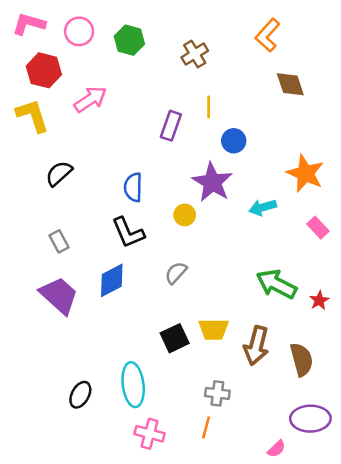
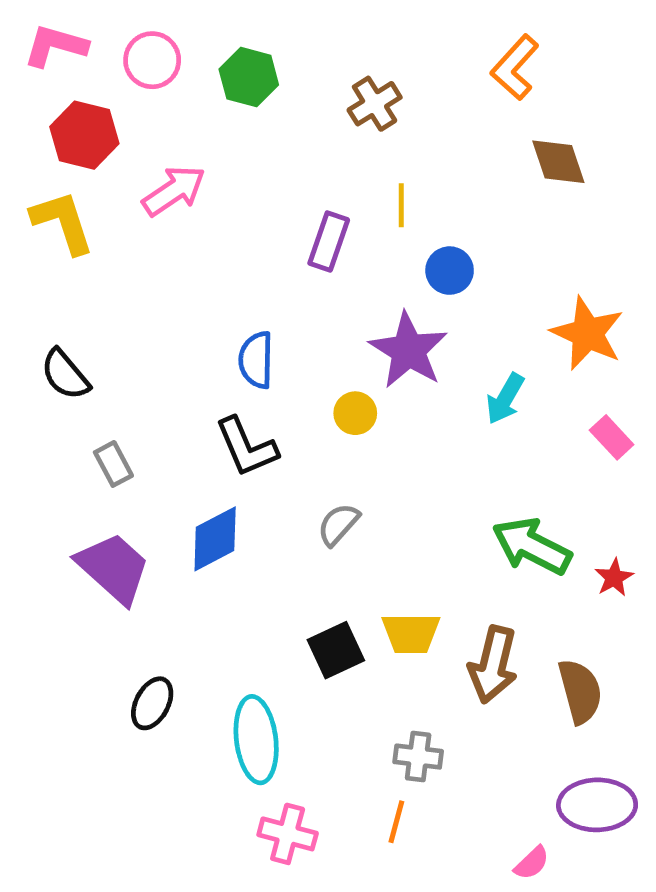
black semicircle: (59, 173) -> (65, 374), moved, turned -88
cyan arrow: (263, 207) -> (505, 399), turned -44
black ellipse: (80, 395) -> (152, 703), moved

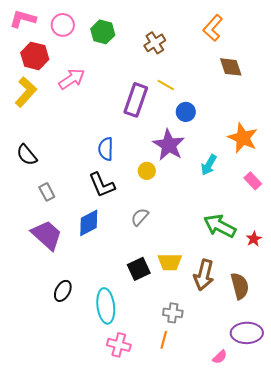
yellow line: (401, 205) -> (166, 85), turned -60
yellow L-shape: (63, 222) -> (26, 92), turned 60
purple rectangle: (329, 242) -> (136, 100), size x1.4

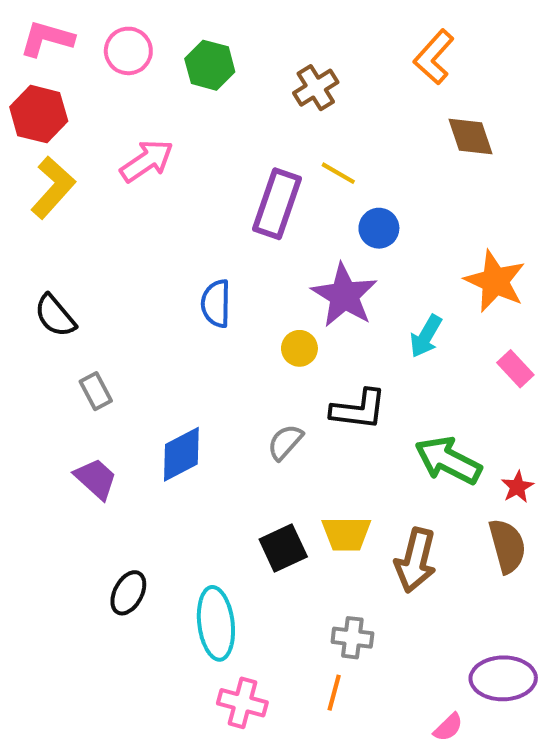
red hexagon: (35, 56) -> (39, 114), moved
black L-shape: (102, 185) -> (359, 409), moved, turned -60
purple trapezoid: (47, 235) -> (96, 479), size x0.7
brown semicircle: (240, 286) -> (507, 546), moved

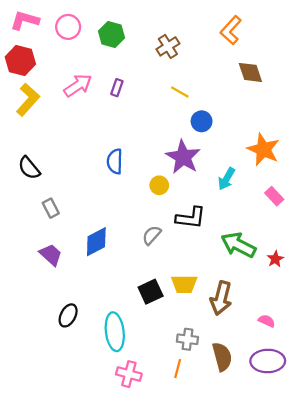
purple rectangle: (277, 204) -> (117, 88), moved, size x0.5
brown semicircle: (507, 546) -> (222, 357), moved
pink semicircle: (448, 727) -> (267, 321), moved, turned -112

